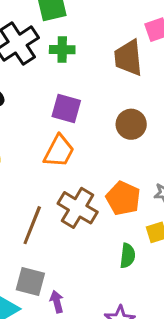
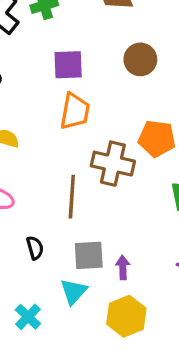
purple arrow: (57, 302) -> (123, 267), turned 30

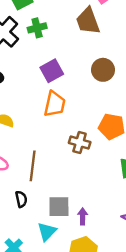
purple square: (68, 65) -> (52, 71), turned -30
brown cross: (113, 164) -> (80, 142), size x0.7
brown line: (72, 197) -> (33, 166), moved

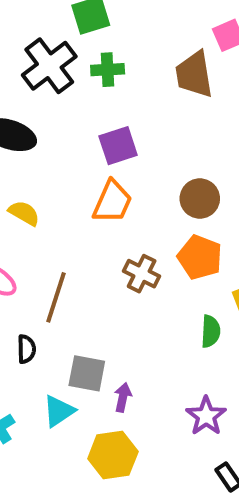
brown circle: (103, 70) -> (200, 199), moved

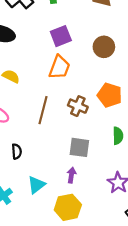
brown circle: (200, 199) -> (104, 47), moved
brown line: (56, 297) -> (43, 110), moved
gray square: (87, 373) -> (79, 147), moved

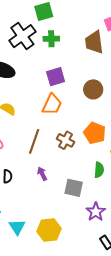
gray square: (79, 147) -> (74, 188), moved
purple arrow: (71, 175) -> (42, 174), moved, turned -40
cyan triangle: (36, 185) -> (17, 227), moved, turned -30

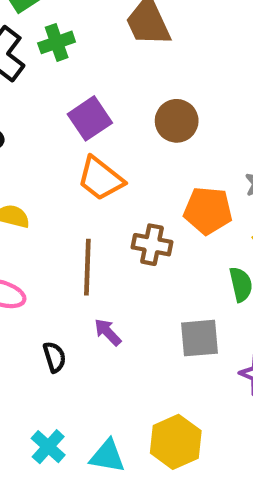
orange trapezoid: (52, 104) -> (101, 179), turned 120
purple arrow: (42, 174) -> (108, 332), moved
cyan triangle: (17, 227) -> (107, 456), turned -30

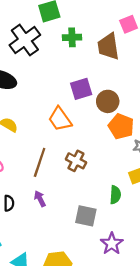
green cross: (57, 42) -> (72, 37), moved
purple square: (90, 118) -> (81, 89), moved
orange pentagon: (208, 210) -> (121, 126), moved

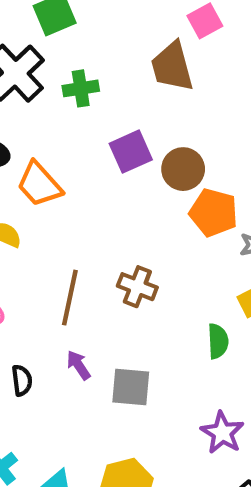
green cross: (72, 37) -> (81, 88), moved
orange trapezoid: (60, 119) -> (39, 184), moved
gray square: (86, 216) -> (131, 387), moved

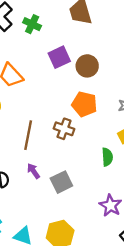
green cross: (81, 88) -> (32, 24), turned 36
orange pentagon: (214, 213) -> (84, 104), moved
gray square: (131, 387) -> (61, 182), turned -30

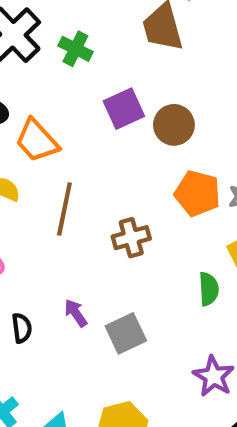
orange pentagon: (84, 104) -> (197, 193), moved
brown cross: (64, 129) -> (131, 238), turned -36
brown line: (28, 135) -> (64, 209), moved

